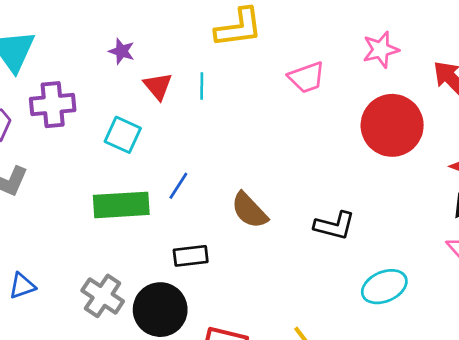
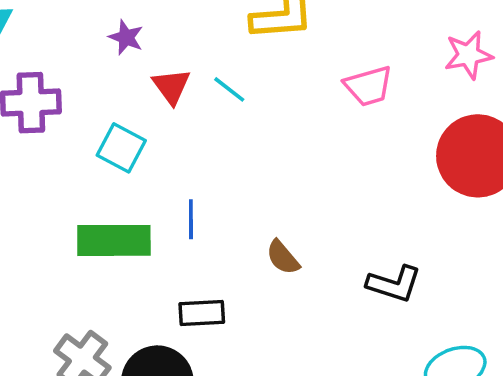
cyan line: (202, 86) -> (229, 89), turned -56
blue line: (178, 186) -> (191, 219), turned -36
brown semicircle: (249, 210) -> (283, 257), size x0.7

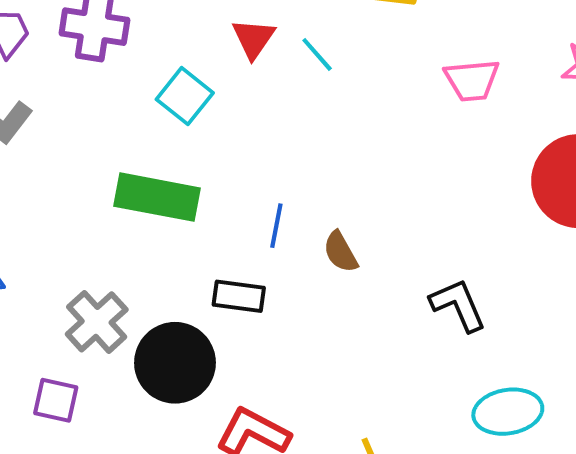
blue line: (191, 219) -> (276, 226), moved
black L-shape: (394, 284) -> (458, 305), turned -142

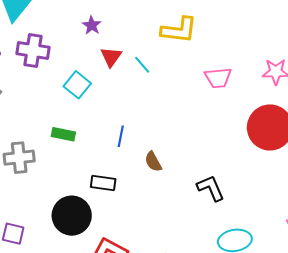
green rectangle: (157, 197) -> (63, 134), size x0.6
blue line: (276, 226) -> (121, 136), moved
gray cross: (97, 322) -> (19, 158), moved, turned 36

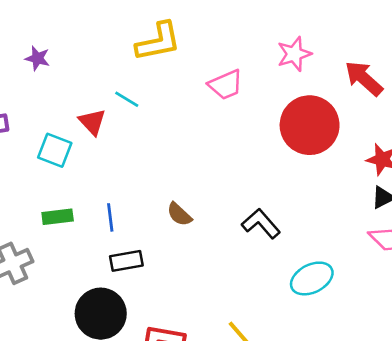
purple star: (92, 25) -> (37, 58), moved
red triangle: (111, 57) -> (92, 122), moved
blue line: (121, 136) -> (110, 217), moved

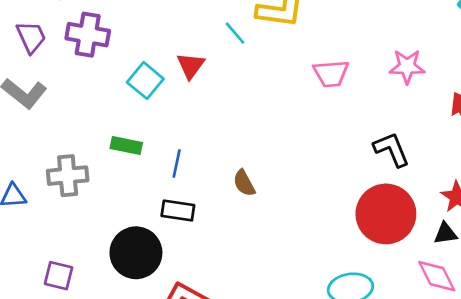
cyan line: (127, 99) -> (235, 33), moved
red circle: (310, 125) -> (386, 214), moved
black L-shape: (261, 224) -> (392, 149), moved

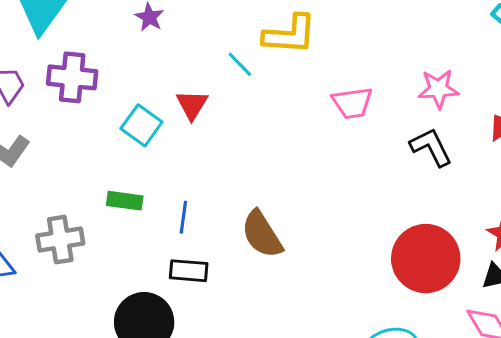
black L-shape: (392, 149) -> (431, 147), moved
brown semicircle: (244, 183) -> (262, 234), size x1.6

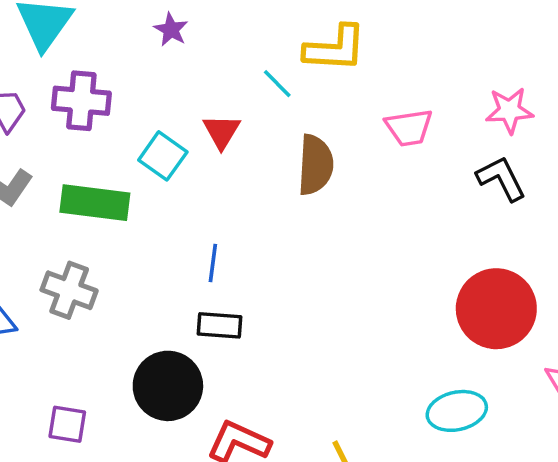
green rectangle: (125, 201) -> (95, 203), moved, size x1.6
brown semicircle: (262, 234) -> (315, 165), moved, turned -144
gray cross: (60, 240) -> (69, 290), turned 30

